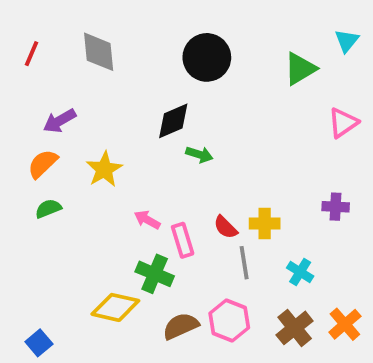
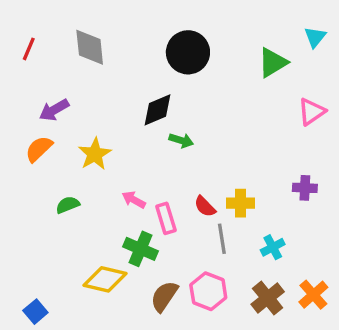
green semicircle: (48, 209) -> (68, 205), moved
cyan cross: (300, 272) -> (273, 247), turned 30
brown semicircle: (181, 326) -> (164, 296), turned -32

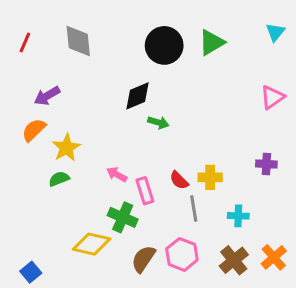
green triangle: (273, 62) -> (212, 42), moved
yellow star: (95, 154) -> (66, 148), moved
cyan cross: (273, 247) -> (238, 216), turned 30

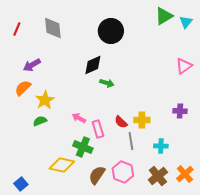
green triangle: (212, 42) -> (164, 16), moved

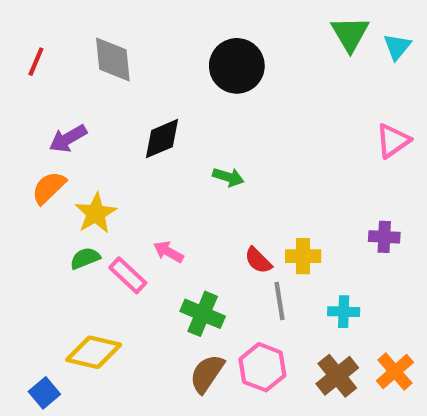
green triangle: (164, 16) -> (350, 34), turned -30
black diamond: (93, 65) -> (162, 139), moved
pink rectangle: (98, 129) -> (128, 275), moved, turned -30
green cross: (83, 147) -> (203, 314), moved
yellow diamond: (62, 165) -> (94, 352), moved

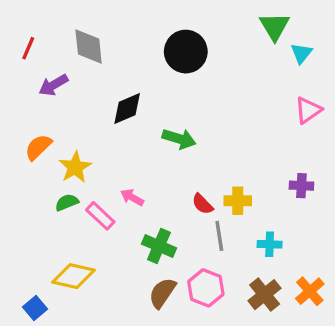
cyan triangle: (397, 47) -> (301, 53), moved
purple arrow: (68, 139) -> (53, 85), moved
green arrow: (228, 177) -> (179, 139), size x1.4

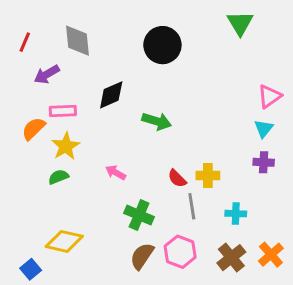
cyan triangle: (301, 53) -> (264, 129), moved
pink rectangle: (100, 216) -> (63, 111), moved, turned -45

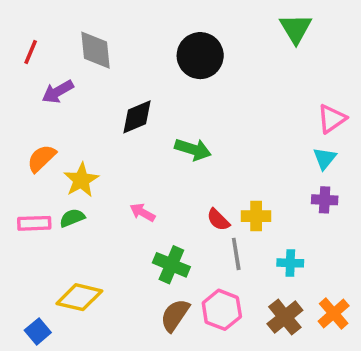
pink rectangle: (63, 111) -> (34, 223), moved

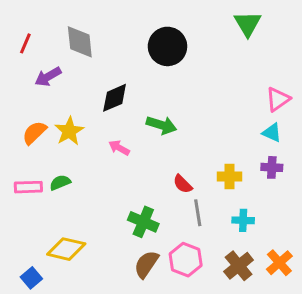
cyan triangle: (325, 158) -> (272, 133), turned -45
yellow star: (81, 180) -> (69, 131), moved
pink arrow: (142, 212) -> (119, 148), moved
yellow cross: (256, 216) -> (229, 176), moved

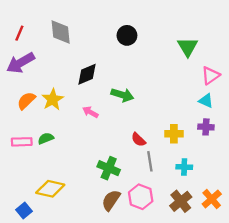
green triangle: (248, 24) -> (188, 47), moved
black circle: (167, 46) -> (127, 35), size x0.7
purple arrow: (48, 77) -> (21, 63), moved, size x1.4

